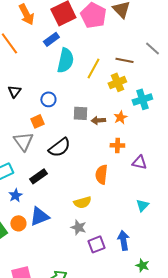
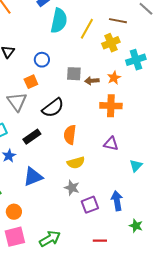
orange cross: (117, 145) -> (111, 106), size x1.5
purple triangle: (139, 162) -> (111, 144), moved
orange semicircle: (101, 174) -> (70, 135), moved
orange circle: (18, 223) -> (14, 212), moved

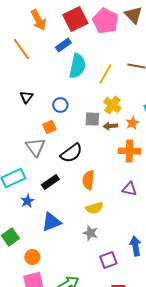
yellow cross: (111, 43) -> (112, 105), moved, turned -30
purple square: (90, 205) -> (108, 260), moved

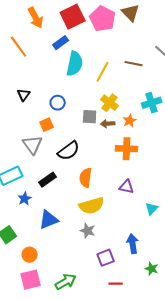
yellow semicircle: (94, 208) -> (92, 206), size x1.4

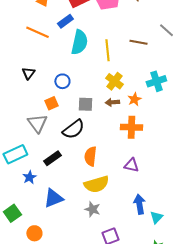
orange line: (19, 47) -> (37, 32), moved, turned -30
yellow line: (103, 72) -> (107, 50), turned -35
gray square: (90, 117) -> (85, 104), moved
cyan triangle: (152, 209) -> (156, 217), moved
blue arrow: (133, 244) -> (139, 204), moved

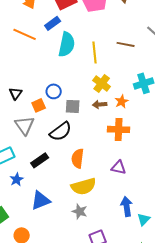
black triangle: (28, 73) -> (16, 93), moved
blue circle: (62, 81) -> (54, 91), moved

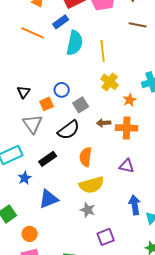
brown line: (126, 44) -> (138, 25), moved
brown arrow: (100, 104) -> (104, 123), moved
gray square: (73, 106) -> (81, 105), turned -35

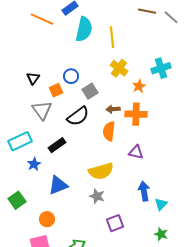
orange semicircle: (86, 157) -> (109, 131), moved
orange circle: (30, 234) -> (47, 219), moved

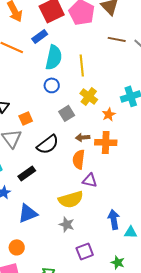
blue circle: (71, 76) -> (52, 85), moved
gray square: (90, 91) -> (67, 113), moved
purple triangle: (136, 152) -> (90, 180), moved
cyan triangle: (161, 204) -> (131, 232), turned 48
green star: (161, 234) -> (118, 262), moved

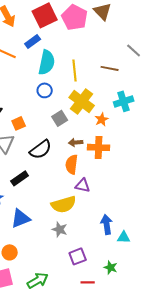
brown line: (117, 39) -> (110, 68), moved
yellow cross: (89, 96) -> (82, 101), size x1.4

